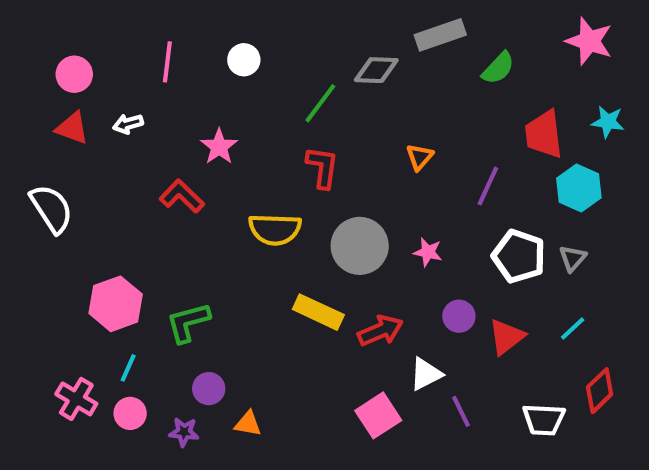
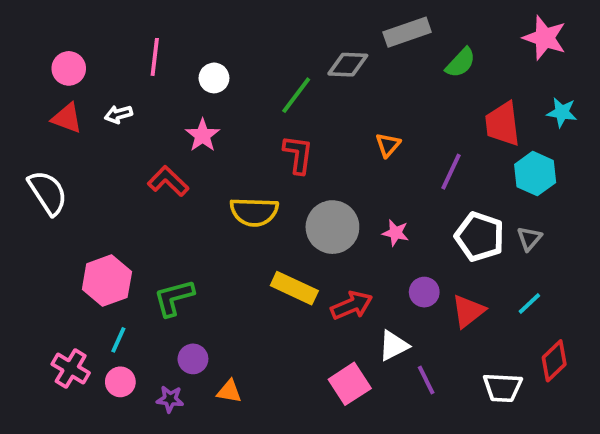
white circle: (244, 60) -> (214, 78), moved

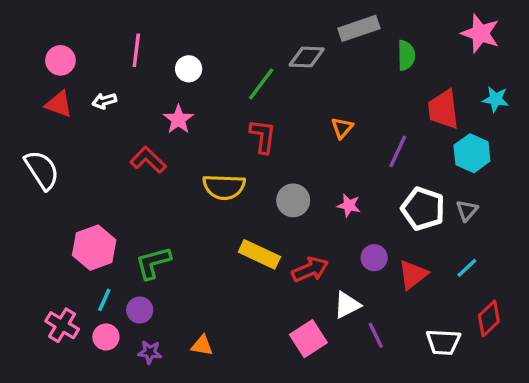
green semicircle: (461, 63) -> (406, 55), turned -44
gray circle: (332, 227) -> (293, 200), size x0.7
purple circle: (193, 359) -> (140, 310), moved

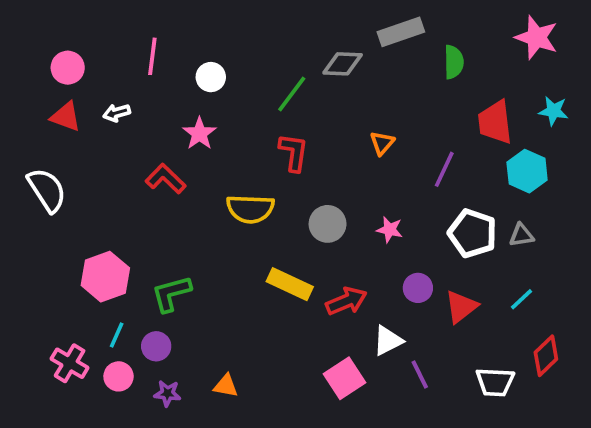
gray triangle: (467, 210) -> (521, 235), turned 40

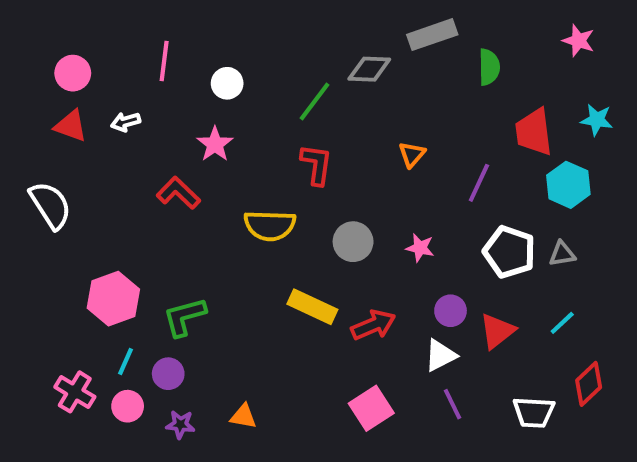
pink star: (537, 37) -> (578, 41), size x0.7
white triangle: (388, 341) -> (440, 355), moved

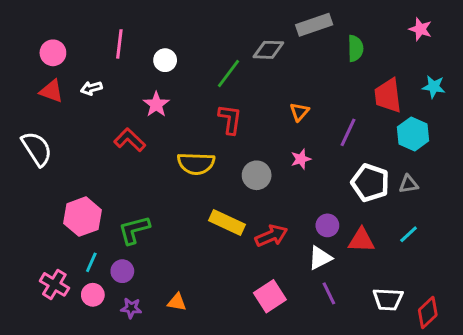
pink star: (420, 248) -> (301, 159), moved, turned -30
red triangle: (497, 331) -> (361, 240), turned 40
red diamond: (589, 384) -> (428, 312), moved

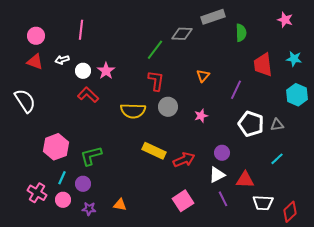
white circle: (165, 60) -> (83, 71), moved
cyan hexagon: (413, 134) -> (297, 95), moved
pink star: (301, 159) -> (201, 116), moved
gray circle: (257, 175) -> (168, 107), moved
red triangle: (361, 240) -> (245, 180), moved

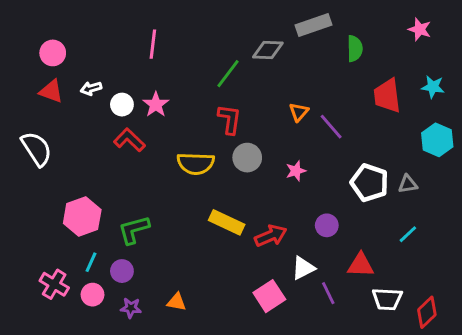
pink line: (81, 30) -> (153, 44), moved
purple line: (236, 90) -> (331, 127), moved, turned -66
white triangle: (217, 175) -> (303, 268), moved

